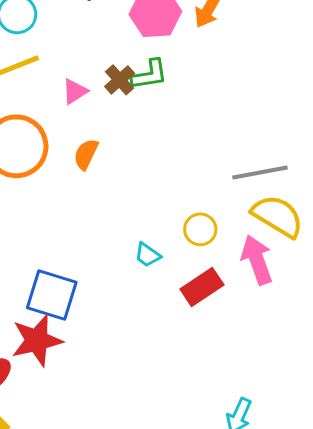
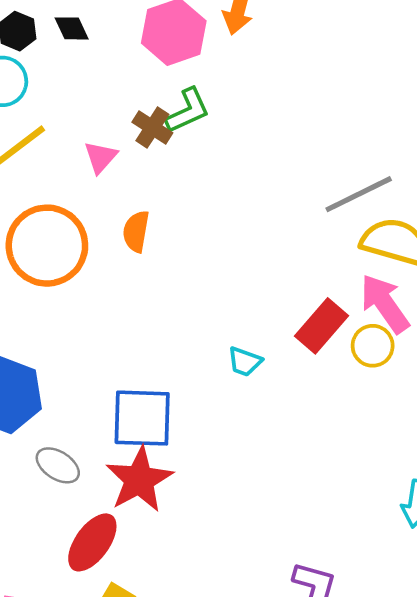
yellow circle: (200, 229) -> (373, 346), moved
cyan trapezoid: (148, 255) -> (245, 362), moved
red rectangle: (202, 287) -> (322, 326), moved

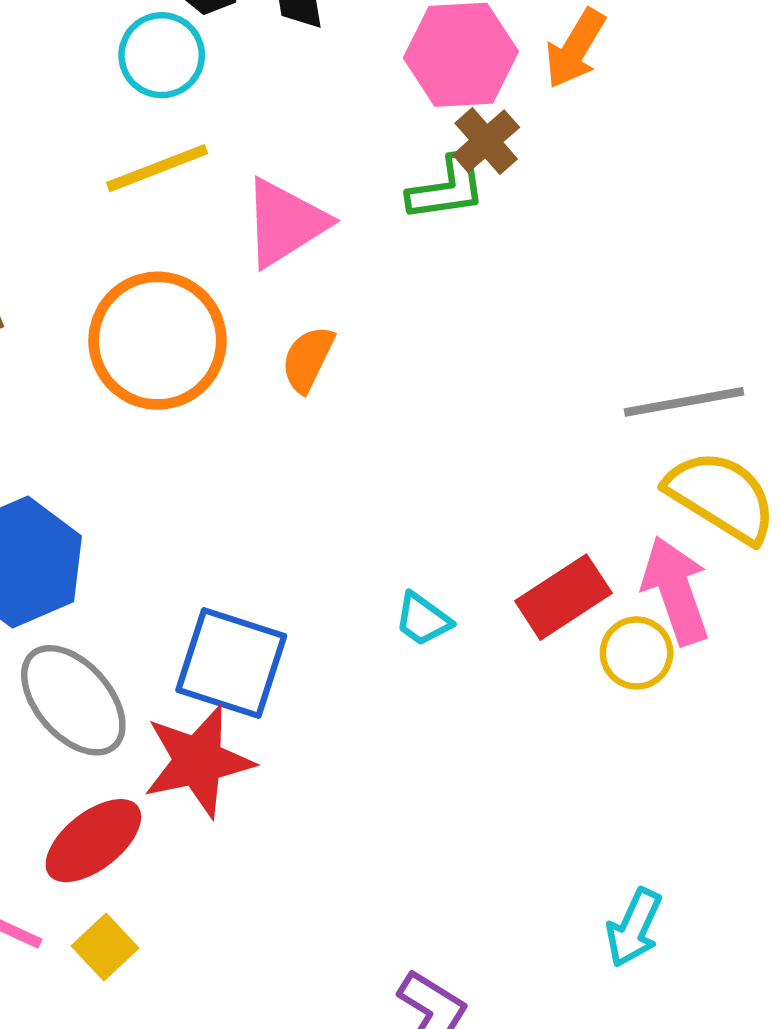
brown cross: (152, 127) -> (486, 141), moved
pink triangle: (101, 157) -> (285, 223), size x1.6
gray ellipse: (58, 465) -> (73, 700), size x1.6

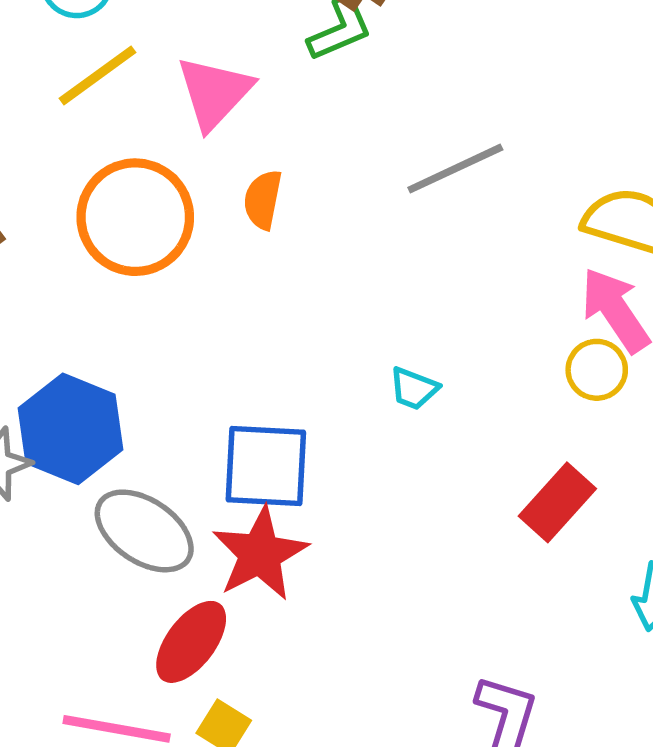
gray line: (684, 402) -> (455, 169), moved
red rectangle: (563, 597) -> (557, 502), moved

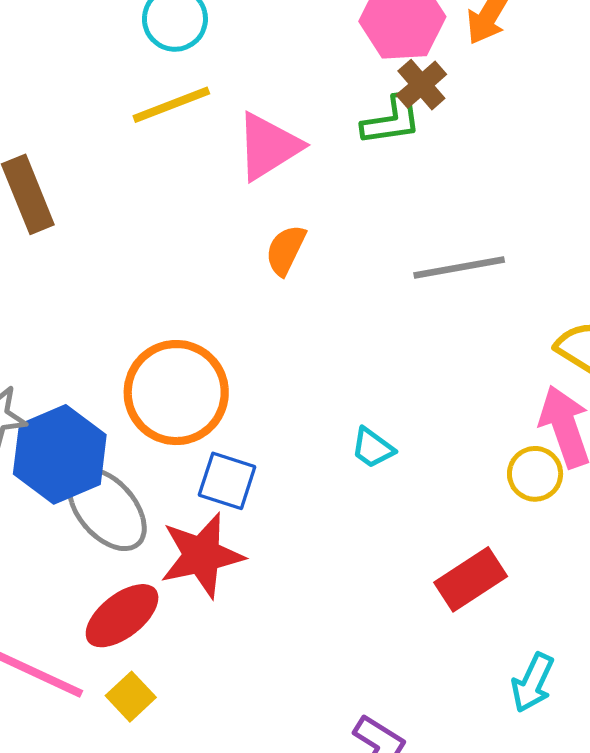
orange circle: (135, 217) -> (176, 393), moved
blue hexagon: (70, 429) -> (60, 454), moved
blue square: (266, 466) -> (227, 481), size x0.7

